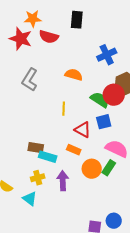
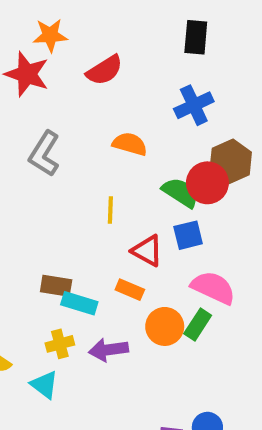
black rectangle: (77, 20) -> (196, 37), moved
red semicircle: (49, 37) -> (105, 70), moved, turned -48
purple arrow: (63, 181) -> (108, 350), turned -96

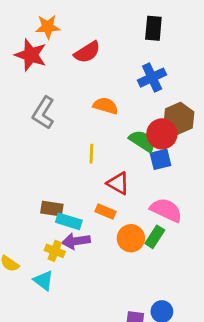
blue square: (188, 235) -> (160, 159), moved
yellow cross: (60, 344) -> (55, 251), turned 36
purple arrow: (108, 350) -> (76, 241), moved

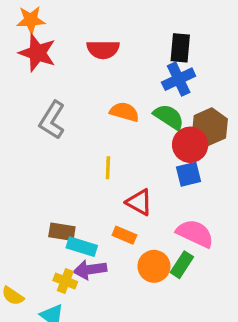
orange star: (48, 27) -> (31, 20), moved
black rectangle: (153, 28) -> (180, 48), moved
red semicircle: (87, 52) -> (103, 49), turned 32
green semicircle: (142, 141) -> (169, 117), moved

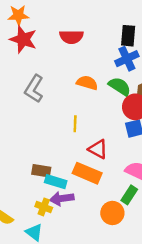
orange rectangle: (124, 235) -> (87, 173), size x1.6
orange circle: (154, 266) -> (112, 213), moved

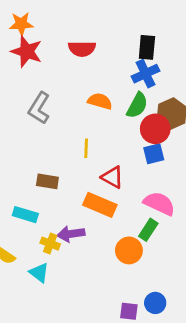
green semicircle: (120, 86) -> (137, 105), turned 85
brown rectangle: (41, 171) -> (47, 181), moved
cyan rectangle: (56, 182) -> (25, 215), moved

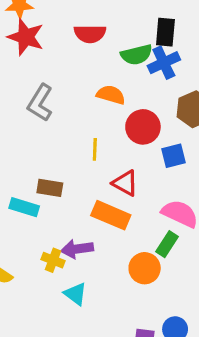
green semicircle: (137, 105) -> (137, 55), moved, turned 48
red circle: (155, 129) -> (143, 127), moved
cyan rectangle: (25, 215) -> (24, 207), moved
cyan triangle: (39, 273) -> (76, 294), moved

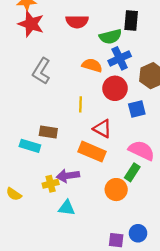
blue cross: (164, 63) -> (120, 58), moved
yellow cross: (53, 260) -> (51, 184), turned -35
cyan triangle: (76, 294) -> (67, 208), turned -30

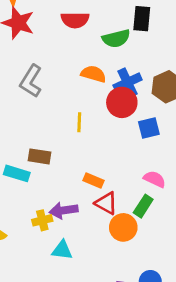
blue cross: (120, 58) -> (128, 83), moved
red triangle: (102, 129) -> (106, 203), moved
pink semicircle: (141, 150) -> (155, 179), size x0.7
orange rectangle: (92, 152) -> (93, 181), size x0.6

